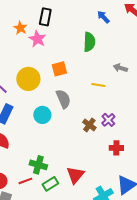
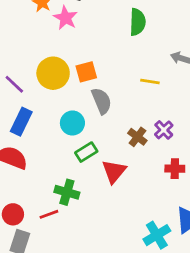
orange square: (59, 69) -> (86, 72), moved
red triangle: (75, 175) -> (114, 171), moved
green rectangle: (50, 184) -> (86, 152), moved

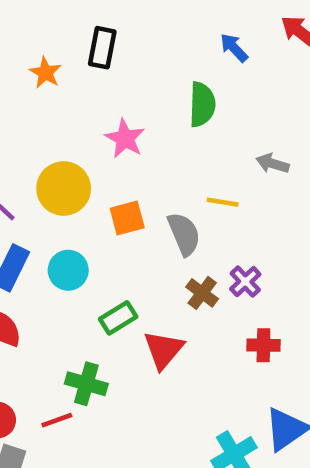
pink star: (66, 18) -> (125, 139), moved
orange square: (86, 72) -> (127, 218), moved
gray semicircle: (101, 101) -> (184, 234), moved
cyan circle: (72, 123) -> (68, 270), moved

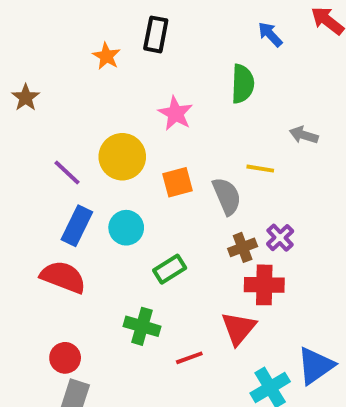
brown cross: (202, 293) -> (243, 247), turned 32
red cross: (263, 345) -> (264, 285), moved, size x1.4
red triangle: (164, 350) -> (239, 328), moved
red line: (57, 420) -> (189, 358), moved

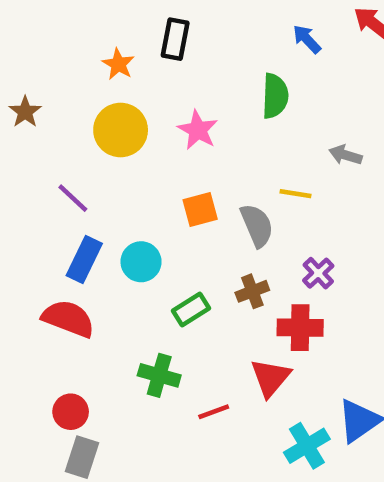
yellow circle: (122, 157) -> (121, 130), moved
brown cross: (243, 247) -> (252, 291), moved

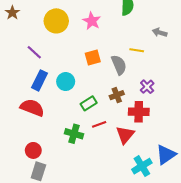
red line: (214, 412) -> (99, 124), moved

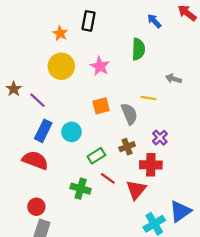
brown star: (12, 13) -> (14, 89), moved
red line: (99, 124) -> (108, 178), turned 56

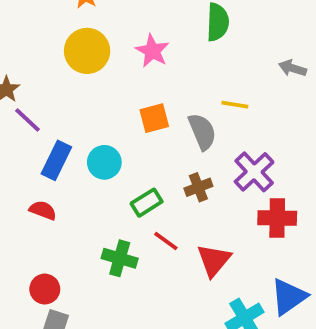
gray arrow: (173, 79) -> (292, 68), moved
purple line: (38, 100) -> (28, 120), moved
purple cross: (160, 138) -> (254, 172), size x1.5
red semicircle: (35, 160) -> (43, 210), size x0.6
red cross: (151, 165) -> (277, 218), moved

